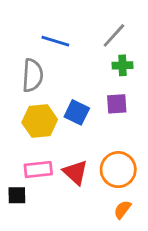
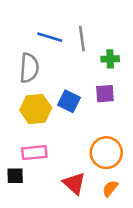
gray line: (114, 35) -> (82, 38), moved, turned -50
red triangle: (75, 172) -> (74, 183), moved

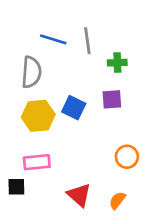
orange circle: (106, 153) -> (127, 157), moved, size x0.7

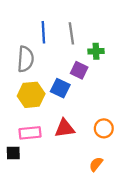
blue line: (53, 39) -> (43, 32), turned 70
purple square: (112, 99) -> (79, 70), moved, turned 30
red triangle: (79, 195) -> (65, 128), moved, turned -50

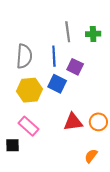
blue line: (43, 32) -> (54, 56), moved
green cross: (96, 51) -> (93, 34), moved
red triangle: (65, 128) -> (73, 122), moved
pink rectangle: (30, 133) -> (28, 126), turned 48

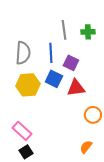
red triangle: (73, 122) -> (76, 88), moved
pink rectangle: (28, 126) -> (22, 131), moved
black square: (13, 145) -> (26, 152), moved, turned -32

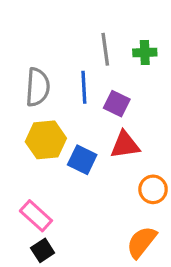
blue square: (54, 79) -> (82, 160), moved
orange semicircle: (86, 147) -> (141, 242), size x1.5

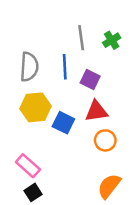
green cross: (145, 53) -> (112, 40), turned -30
orange circle: (153, 189) -> (105, 140), moved

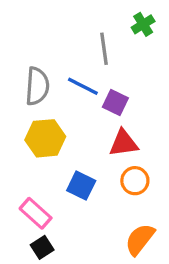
green cross: (112, 40) -> (143, 24), moved
blue line: (65, 67) -> (83, 86), turned -60
blue square: (63, 123) -> (81, 186), moved

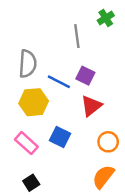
blue line: (83, 86) -> (59, 82), moved
red triangle: (124, 143) -> (91, 106), turned -30
orange circle: (135, 181) -> (108, 142), moved
pink rectangle: (36, 213) -> (26, 143), moved

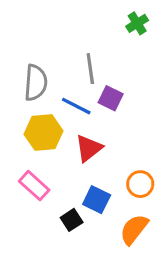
gray line: (77, 36) -> (90, 69), moved
red triangle: (91, 106) -> (89, 148), moved
blue square: (60, 137) -> (97, 200), moved
black square: (31, 183) -> (72, 220), moved

